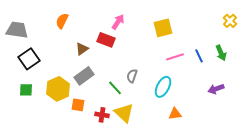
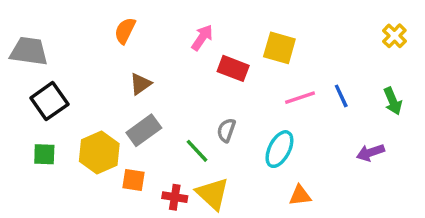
orange semicircle: (62, 21) -> (125, 31), moved
yellow square: (163, 28) -> (279, 48), turned 30
red rectangle: (106, 40) -> (233, 68), moved
green arrow: (221, 53) -> (393, 101), moved

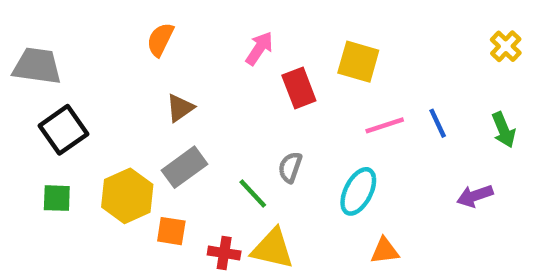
red rectangle: (233, 68) -> (299, 88), turned 48
yellow triangle: (212, 194) -> (272, 249), turned -30

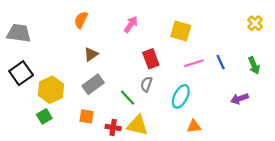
red rectangle: (299, 88) -> (151, 59), moved
black square: (63, 130) -> (21, 73), moved
yellow hexagon: (127, 196) -> (51, 90), moved
green square: (57, 198) -> (44, 116), moved, turned -32

